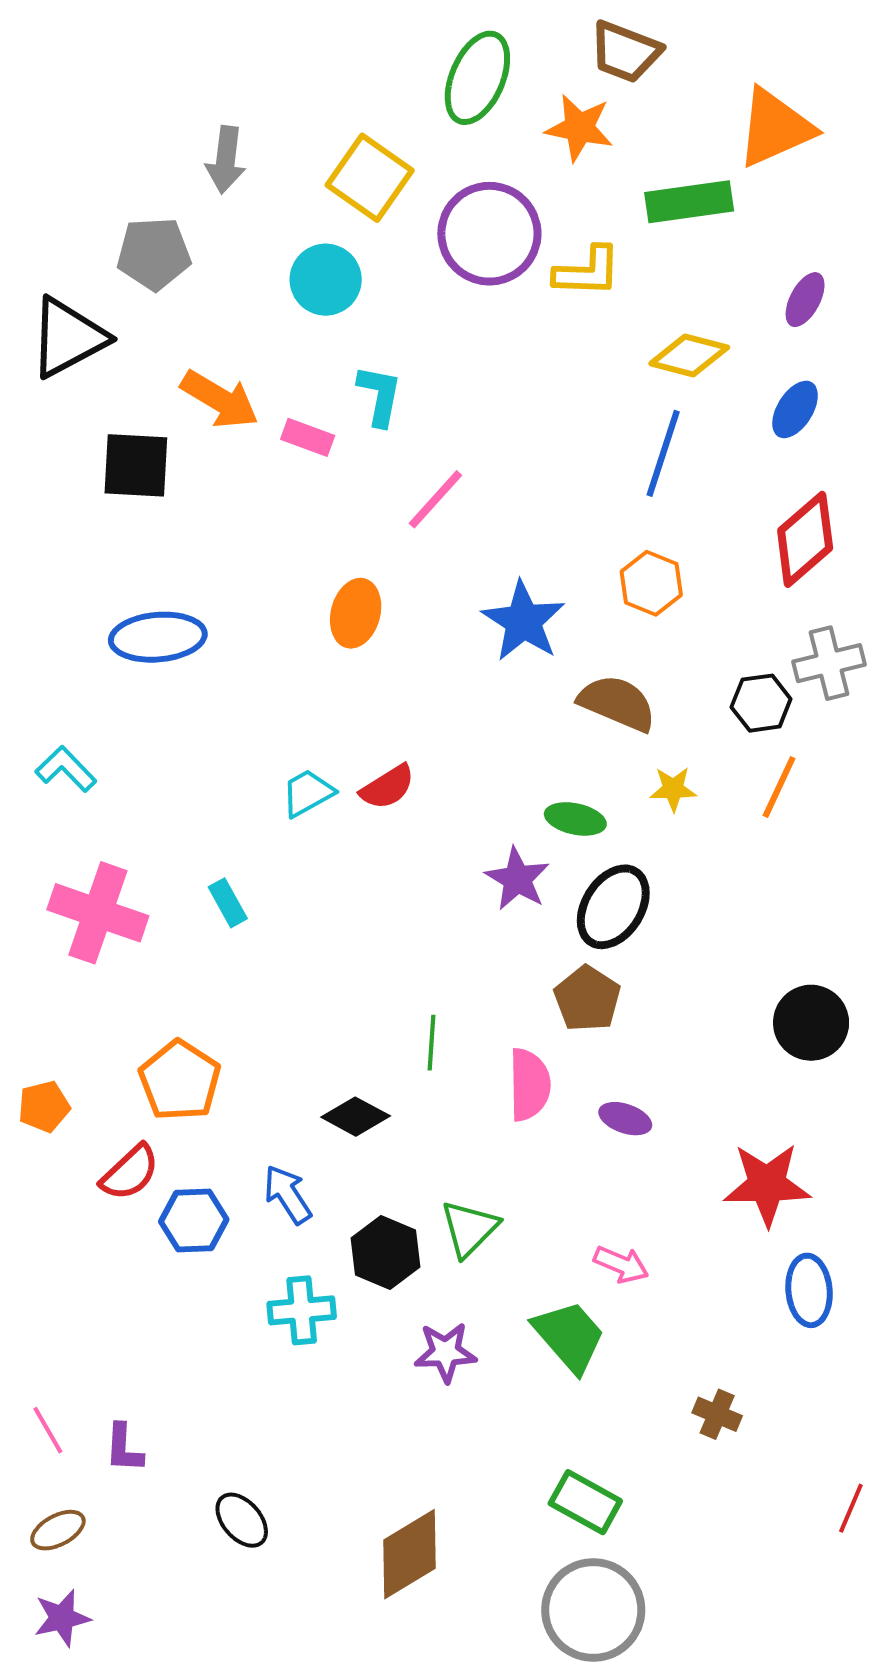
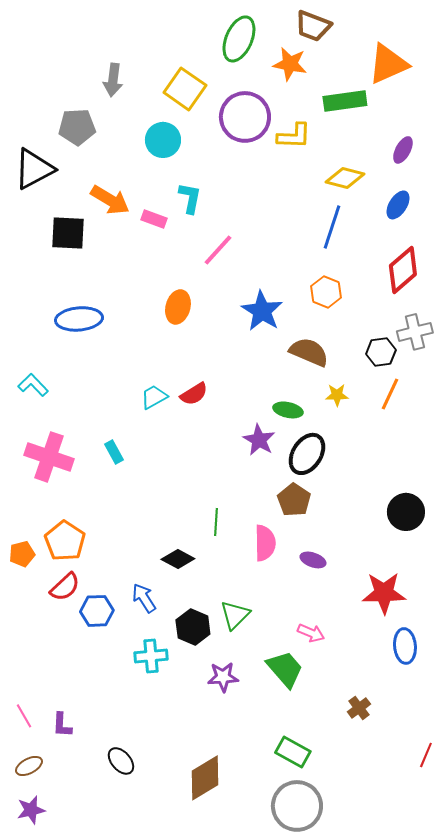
orange pentagon: (180, 1081) -> (65, 541), moved
brown cross: (717, 1414) -> (359, 708), turned 30

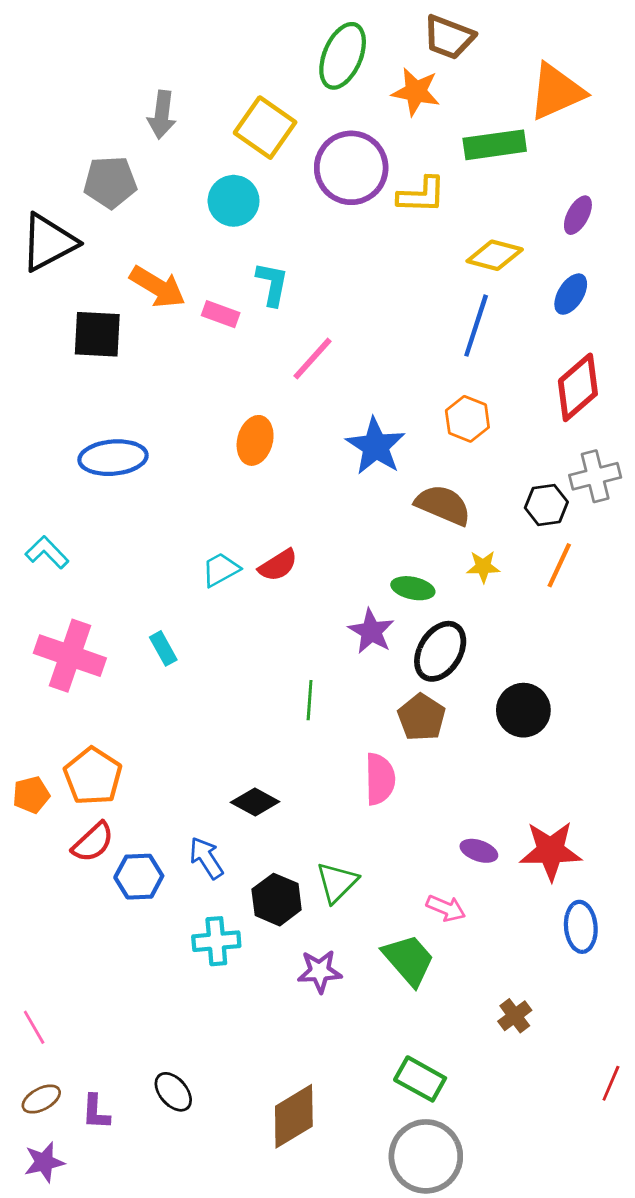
black circle: (406, 512) -> (523, 710), moved
green line: (216, 522) -> (310, 700), moved
purple ellipse: (313, 560) -> (479, 851), moved
purple L-shape: (62, 725) -> (96, 1112), moved

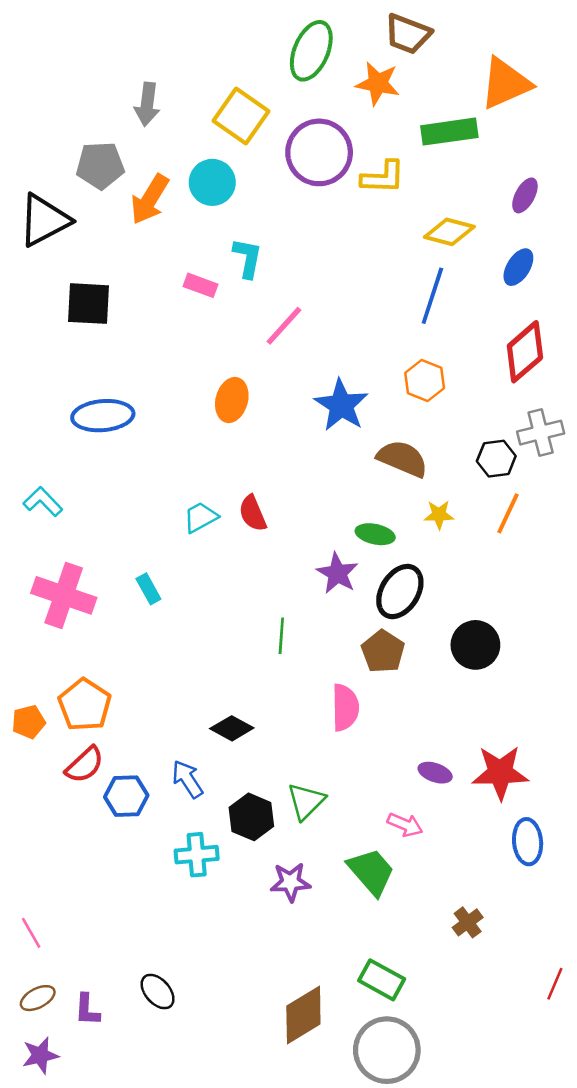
orange arrow: (157, 287) -> (150, 199), moved, turned 90
red semicircle: (278, 565) -> (253, 513), turned 99
brown diamond: (294, 1116) -> (303, 1015), moved

